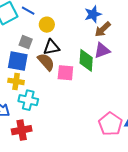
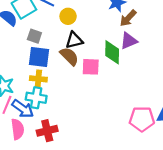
gray square: (26, 42) -> (34, 36), moved
cyan cross: (28, 100) -> (36, 98), moved
pink pentagon: (110, 124) -> (142, 119), turned -30

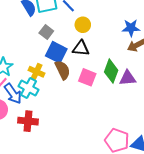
purple triangle: (129, 41) -> (128, 78), moved
brown semicircle: (69, 56) -> (63, 70), moved
blue square: (39, 57) -> (56, 52), moved

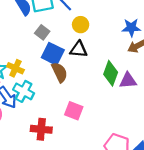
yellow cross: (36, 72) -> (15, 68), moved
pink square: (87, 77) -> (74, 111), moved
red cross: (28, 121) -> (41, 129), moved

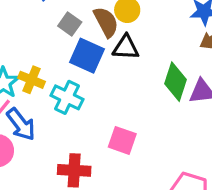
brown semicircle: (59, 72) -> (106, 22), moved
cyan cross: (24, 91) -> (67, 97), moved

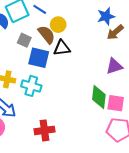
green diamond: (176, 82) -> (99, 97), moved
pink square: (122, 140) -> (116, 103), moved

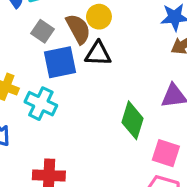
blue square: (39, 58) -> (60, 62), turned -35
green diamond: (99, 97) -> (132, 120), moved

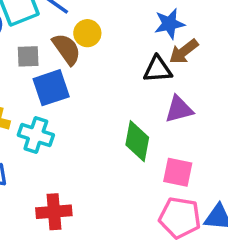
gray square: (43, 31) -> (28, 56), turned -30
black triangle: (98, 54) -> (158, 69), moved

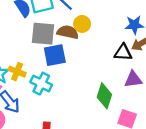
brown semicircle: (67, 49) -> (68, 32), turned -50
gray square: (28, 56) -> (43, 34), size x1.6

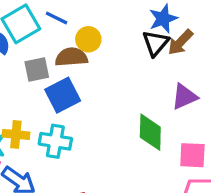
gray square: (43, 34) -> (37, 69), size x0.7
black triangle: (123, 52) -> (156, 43), moved, turned -36

